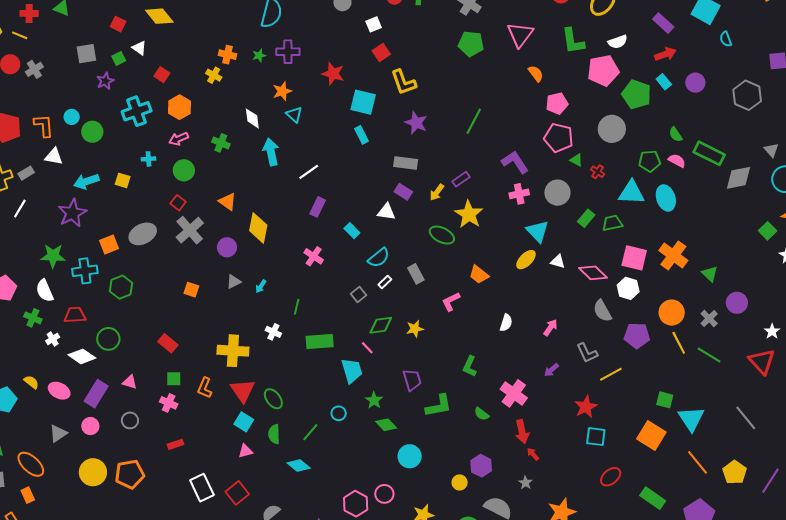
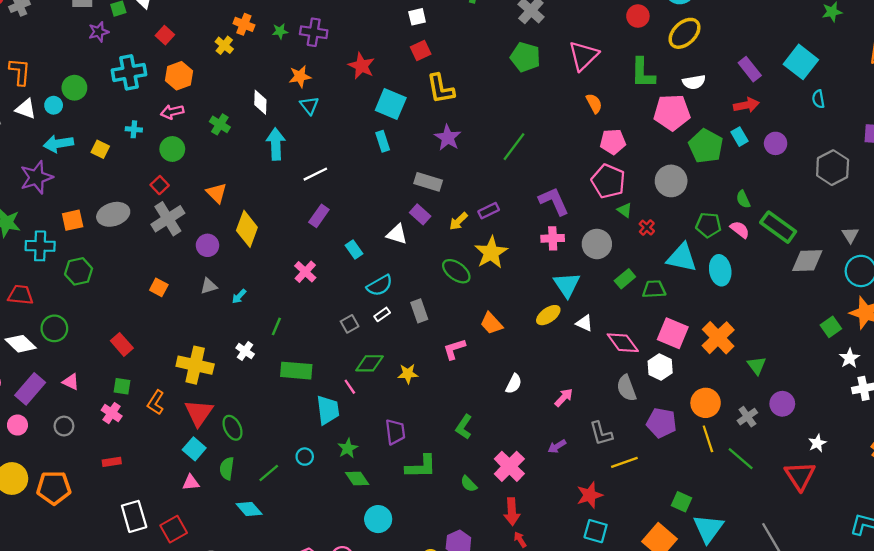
cyan circle: (72, 117) -> (54, 105), moved

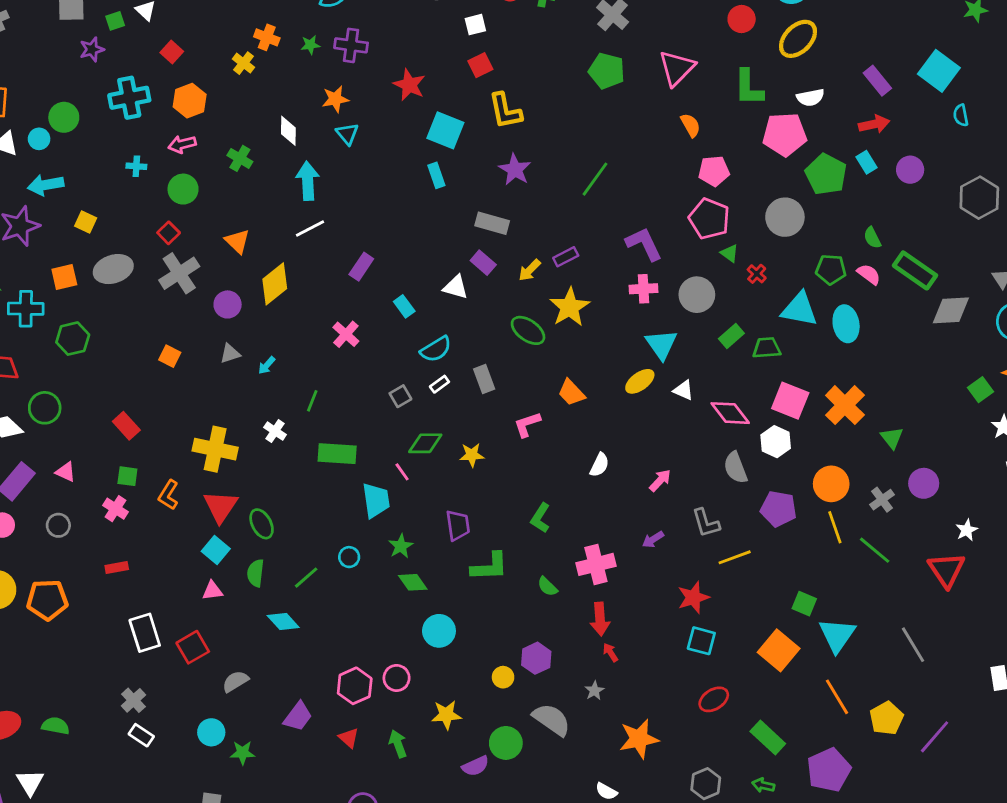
yellow square: (100, 149) -> (86, 222), moved
white line: (315, 174) -> (310, 228), moved
yellow diamond: (247, 229) -> (275, 284), turned 32
pink cross: (509, 466) -> (596, 564), turned 32

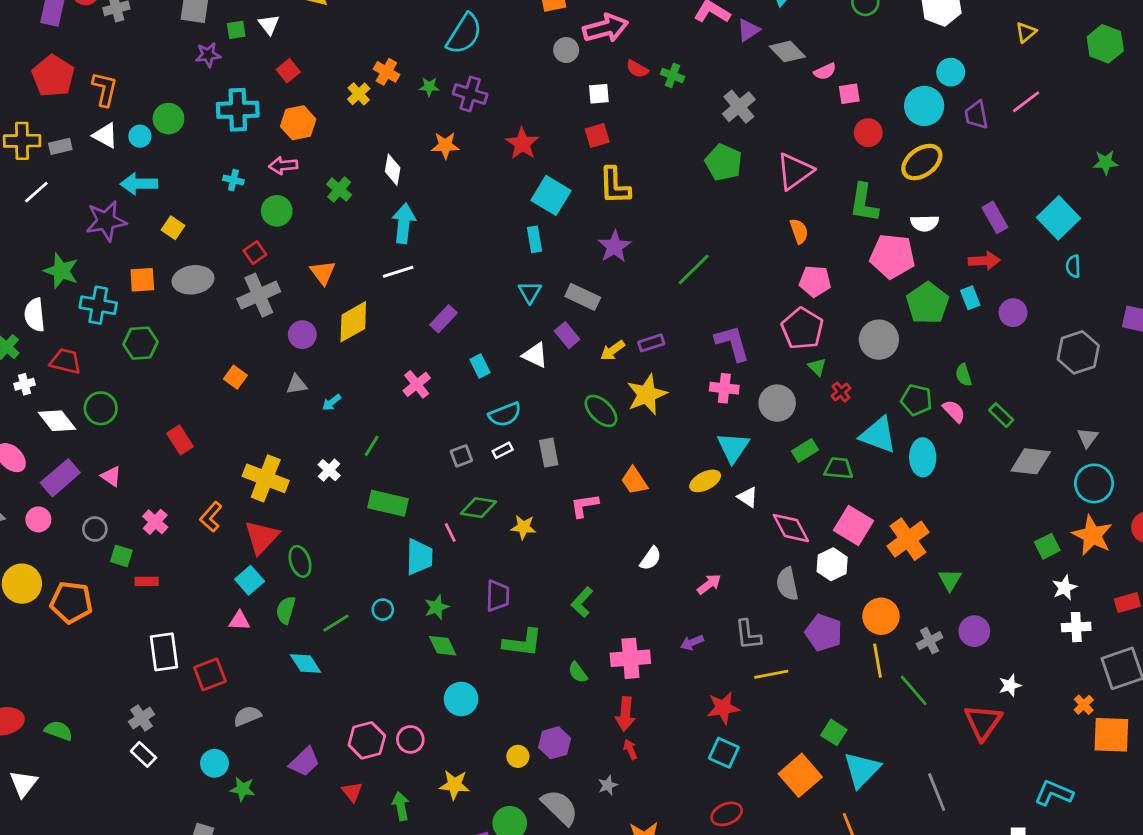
cyan triangle: (347, 134) -> (530, 292), moved
green rectangle: (915, 270) -> (1001, 415), size x0.6
green square: (127, 476) -> (121, 556), moved

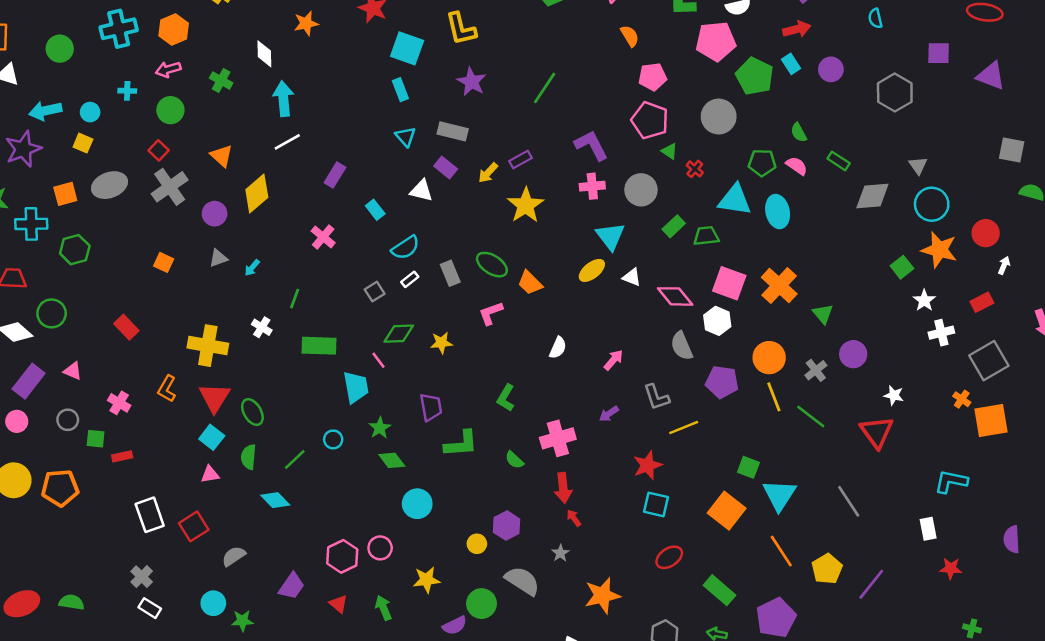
cyan circle: (140, 136) -> (90, 112), moved
green ellipse: (601, 411) -> (492, 265), moved
white star: (1010, 685) -> (894, 395), turned -30

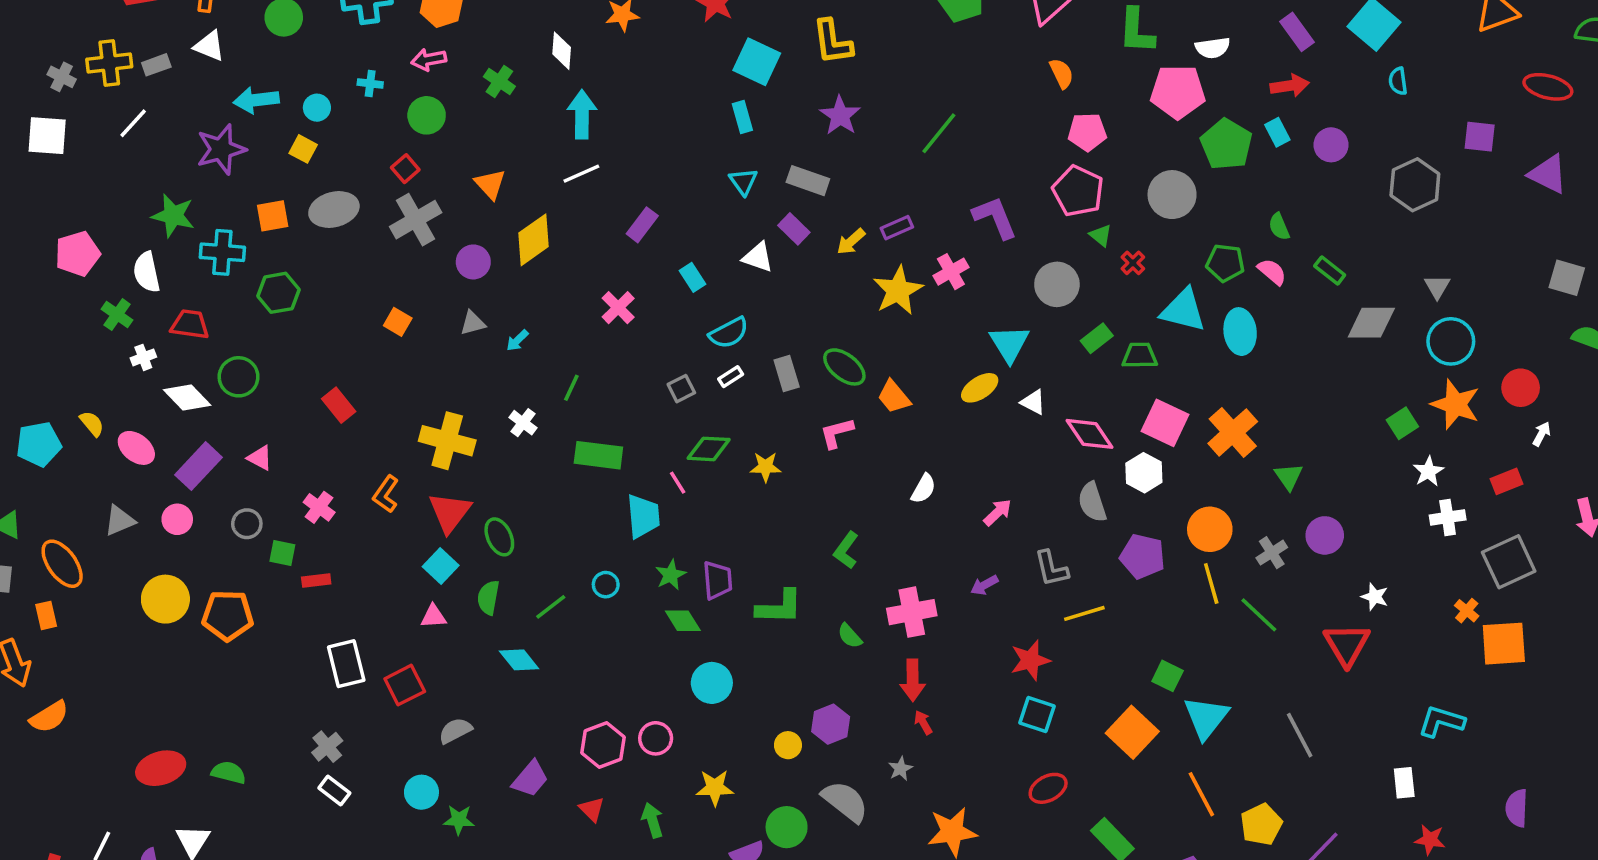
pink cross: (592, 186) -> (951, 272), moved, turned -30
purple trapezoid: (431, 407) -> (718, 580), moved

